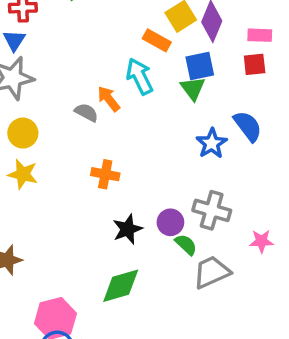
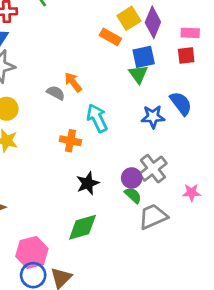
cyan arrow: (140, 76) -> (97, 118), moved
blue star: (212, 143) -> (153, 117), turned 30
gray cross: (212, 210) -> (153, 169), turned 36
purple circle: (170, 222) -> (132, 178), moved

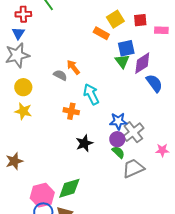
purple diamond: (153, 22) -> (142, 63), moved, turned 35
red square: (186, 56) -> (140, 20), moved
blue star: (153, 117) -> (118, 121), moved
green diamond: (82, 227) -> (69, 188), moved

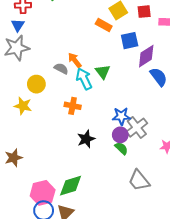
green triangle: (122, 61) -> (103, 72), moved
yellow circle: (23, 87) -> (36, 84), moved
cyan arrow: (91, 94) -> (84, 79), moved
gray trapezoid: (133, 168) -> (139, 180), moved, turned -105

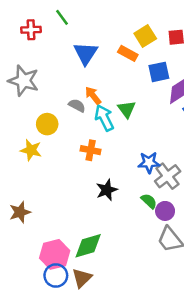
blue triangle: (18, 25) -> (86, 53), moved, size x1.5
gray star: (17, 48) -> (24, 81), turned 30
purple circle: (120, 135) -> (165, 211), moved

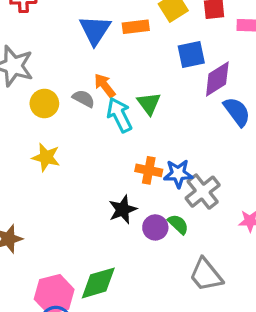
orange rectangle: (128, 53) -> (136, 27), moved, turned -36
yellow circle: (47, 124) -> (44, 103), moved
yellow star: (31, 150) -> (46, 157), moved
orange cross: (91, 150) -> (149, 170), moved
purple circle: (165, 211) -> (155, 227), moved

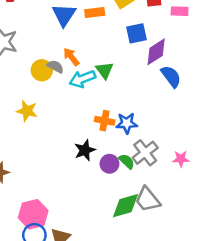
yellow circle: (44, 103) -> (42, 70), moved
cyan arrow: (119, 115) -> (82, 79), turned -85
gray cross: (203, 192) -> (145, 153), moved
green diamond: (98, 283) -> (125, 206), moved

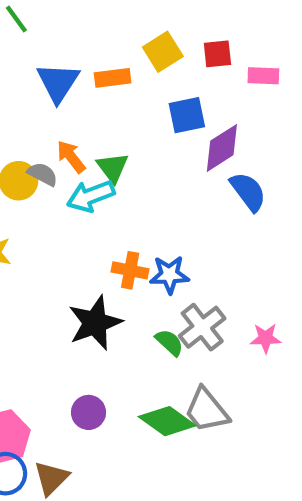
green triangle: (105, 70) -> (113, 168), moved
black star: (85, 150) -> (95, 323), size x1.4
purple circle: (109, 164) -> (88, 412), moved
green diamond: (125, 206) -> (167, 421), turned 52

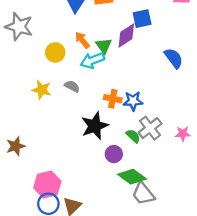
purple diamond: (222, 148) -> (126, 36), moved
gray semicircle: (43, 174) -> (72, 86), moved
gray trapezoid: (207, 410) -> (143, 194), moved
purple circle: (88, 412) -> (114, 154), moved

